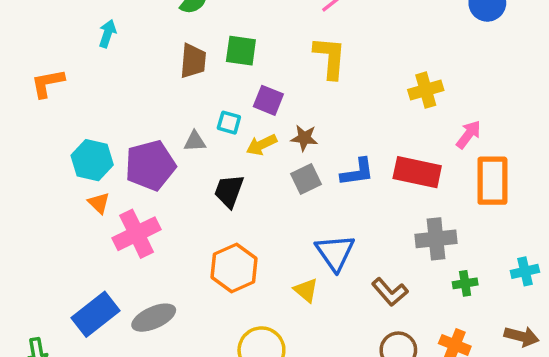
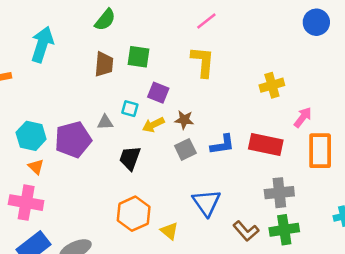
cyan arrow: (107, 34) -> (42, 44), size x1.8
pink cross: (137, 234) -> (26, 203), moved, turned 36
green cross: (465, 283) -> (284, 230), moved, size x1.6
yellow triangle: (306, 290) -> (169, 231), moved

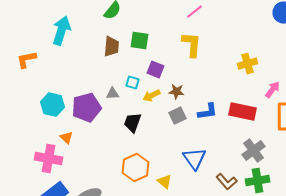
orange triangle: (36, 167) -> (66, 138), moved
gray cross: (279, 193) -> (254, 151), turned -30

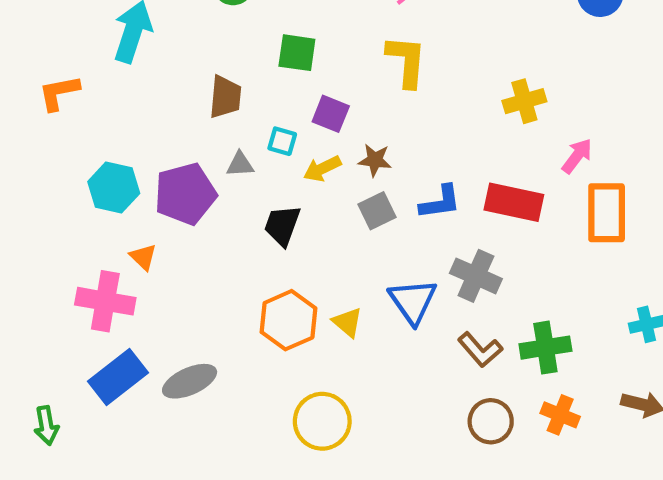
brown trapezoid: (112, 47) -> (225, 97), moved
gray cross: (254, 151) -> (476, 276), moved, turned -30
yellow triangle: (164, 182) -> (347, 322), moved

